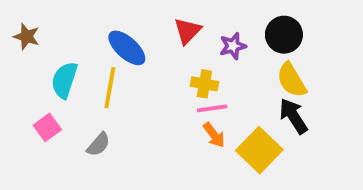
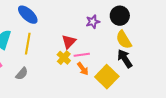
red triangle: (187, 31) -> (69, 42), moved
blue ellipse: (127, 48) -> (28, 15), moved
yellow cross: (204, 84) -> (64, 58), moved, turned 32

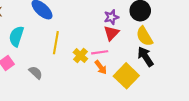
red triangle: (69, 42) -> (111, 33), moved
yellow line: (28, 44) -> (56, 43), moved
gray semicircle: (22, 74) -> (36, 73), turned -88

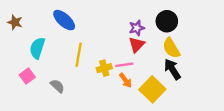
yellow cross: (80, 56) -> (104, 68), turned 32

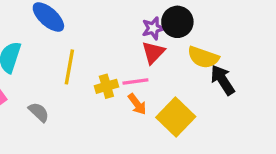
black circle: (167, 21) -> (177, 22), moved
yellow semicircle: (171, 48) -> (203, 57), turned -40
black arrow: (172, 69) -> (223, 80), moved

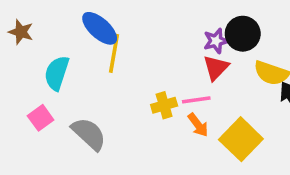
yellow line: (69, 67) -> (114, 53), moved
gray semicircle: (39, 112) -> (89, 134), size x1.5

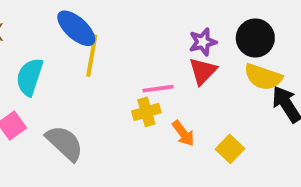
black circle: (243, 34) -> (255, 38), moved
pink line: (196, 100) -> (158, 89), moved
yellow square: (241, 139) -> (230, 149), size x0.6

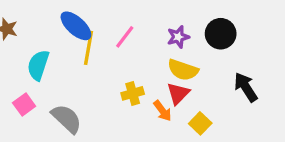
red triangle: (203, 71) -> (178, 93), moved
yellow semicircle: (263, 77) -> (183, 70), moved
pink line: (158, 89) -> (125, 37), moved, turned -45

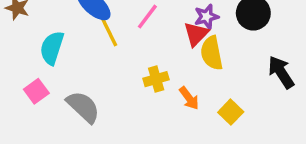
yellow line: (89, 48) -> (107, 29), turned -36
yellow semicircle: (183, 70) -> (212, 53), turned 60
red triangle: (178, 93) -> (196, 34), moved

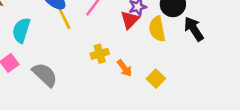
yellow semicircle: (212, 53) -> (157, 29), moved
black arrow: (281, 72) -> (194, 29), moved

